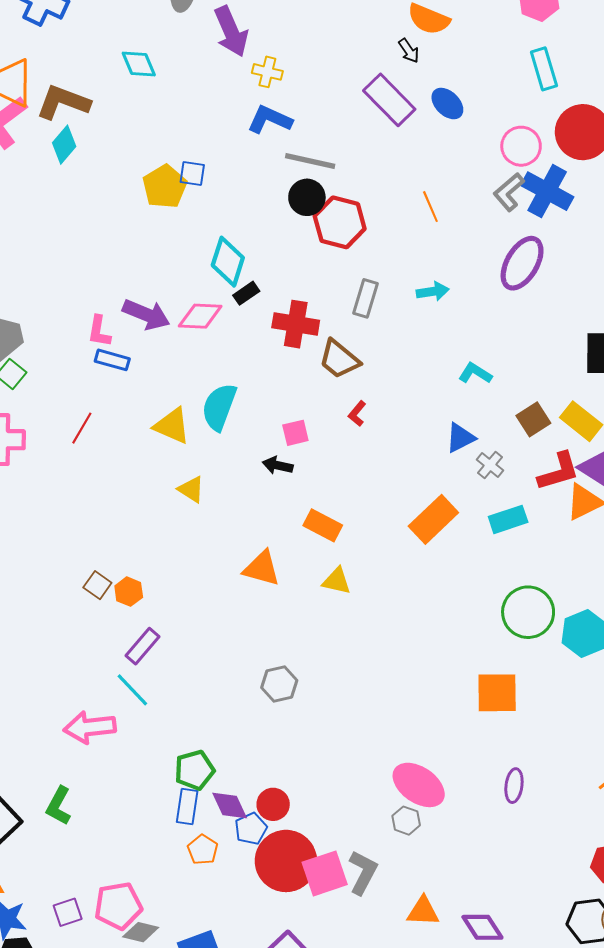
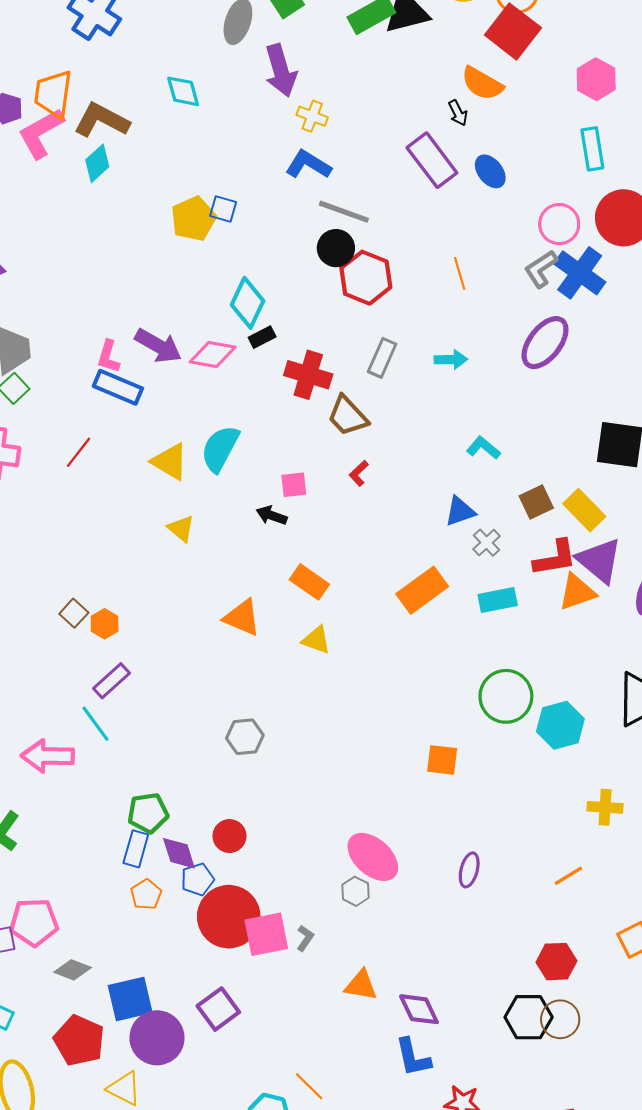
blue rectangle: (112, 360) -> (118, 387), size x1.4
orange square: (497, 693) -> (442, 760), moved, size x0.7
red circle: (273, 804) -> (229, 836), moved
gray L-shape: (363, 872) -> (305, 938), size x0.6
pink pentagon: (118, 906) -> (34, 922), moved

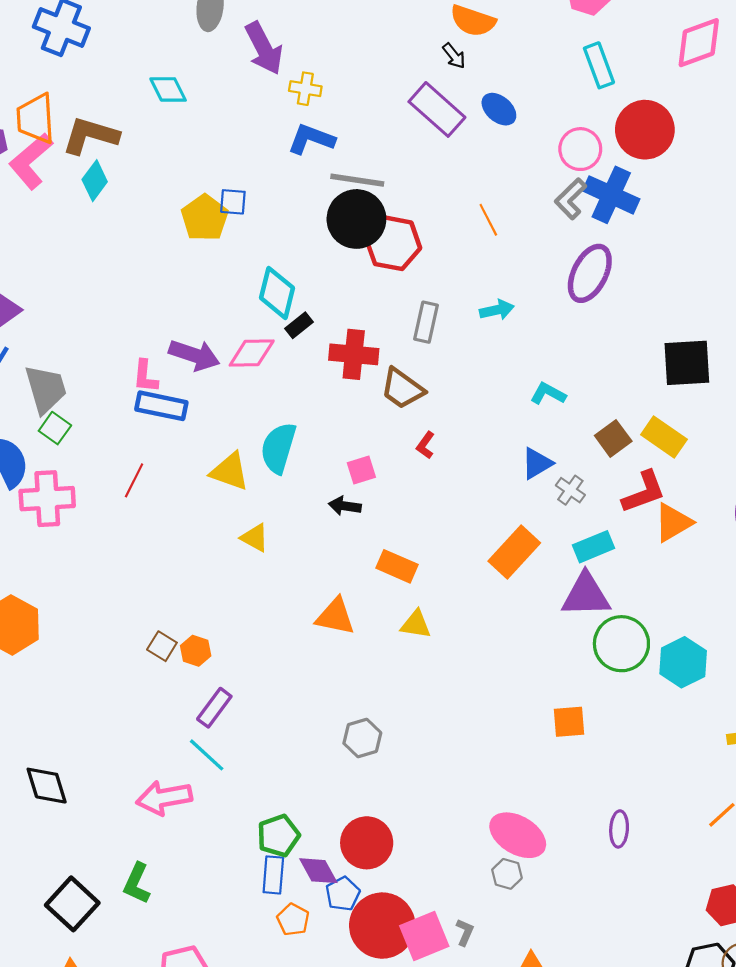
black circle: (336, 248) -> (356, 219), size x1.5
purple triangle: (599, 560) -> (586, 595), moved, turned -30
red circle: (229, 836) -> (367, 843), size x1.5

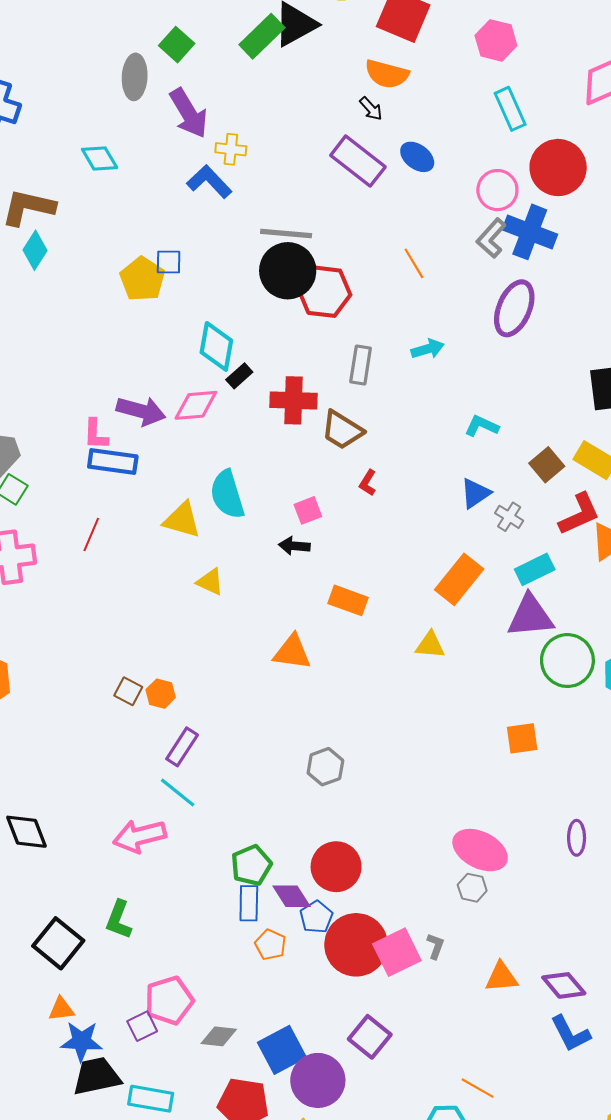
blue L-shape: (311, 139) -> (209, 182), moved, turned 30
cyan semicircle: (278, 448) -> (227, 495), turned -30
yellow triangle: (416, 624) -> (430, 645), moved

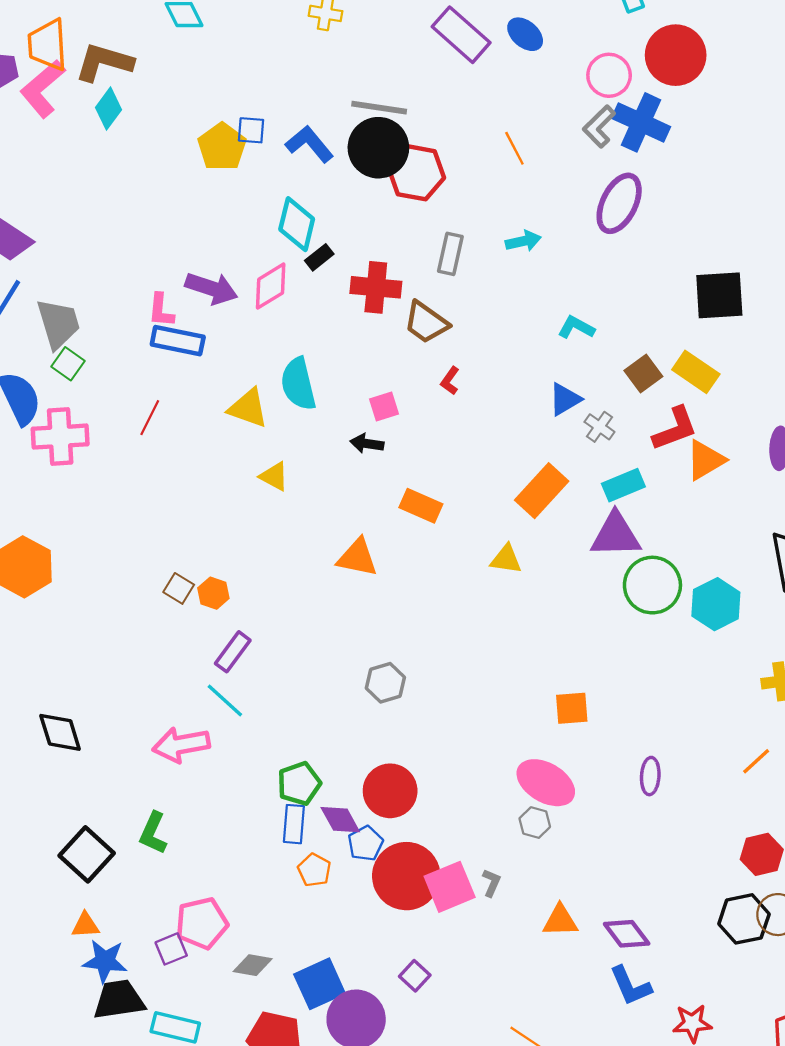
blue L-shape: (209, 182) -> (310, 144), moved
pink diamond: (196, 405) -> (271, 286), turned -30
orange square: (522, 738) -> (572, 708), moved
purple square: (370, 1037) -> (415, 976), size x0.7

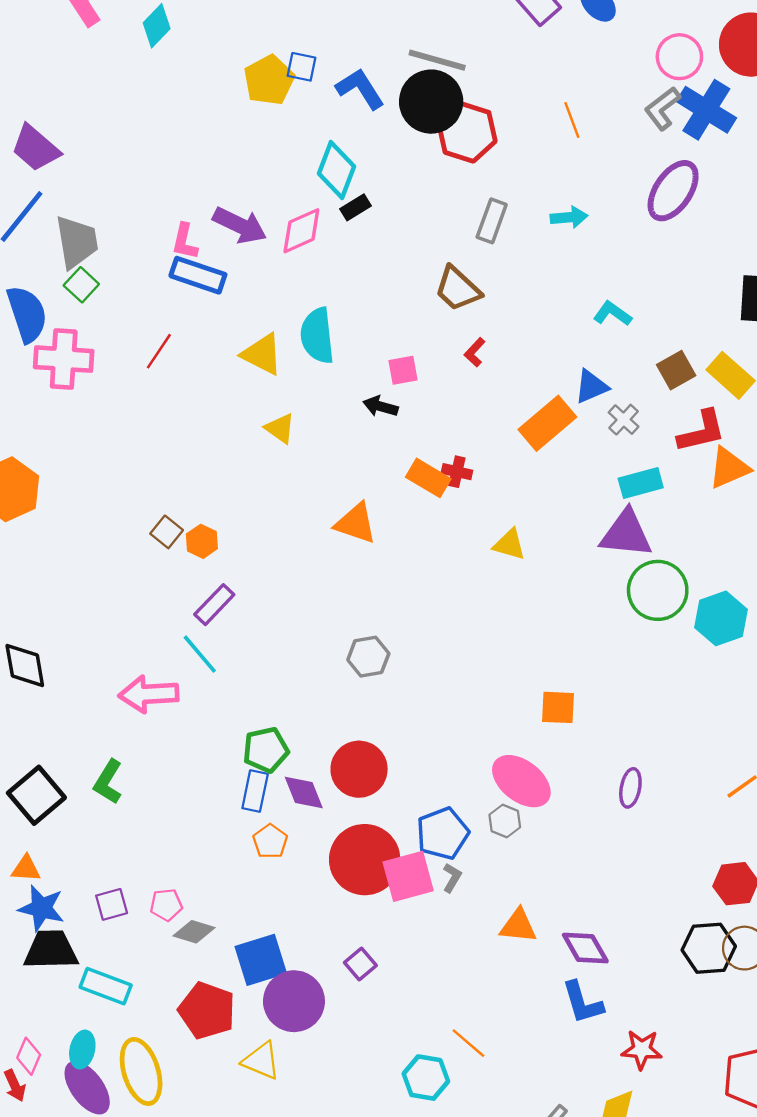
red cross: (376, 287) -> (457, 472), moved, size x0.6
orange rectangle: (542, 491) -> (547, 423), moved
blue pentagon: (365, 843) -> (443, 833), moved, size x1.4
pink pentagon: (202, 923) -> (166, 905), moved, size x0.6

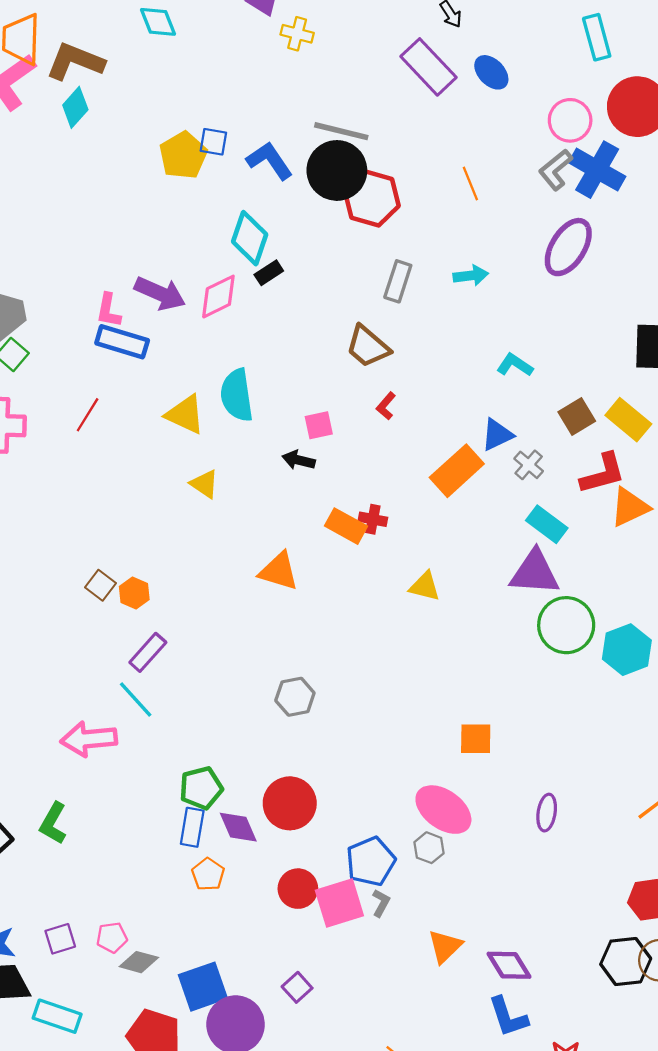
cyan rectangle: (641, 483) -> (547, 524), turned 54
red circle: (365, 860) -> (298, 889), size x0.6
orange triangle: (518, 926) -> (445, 946), turned -48

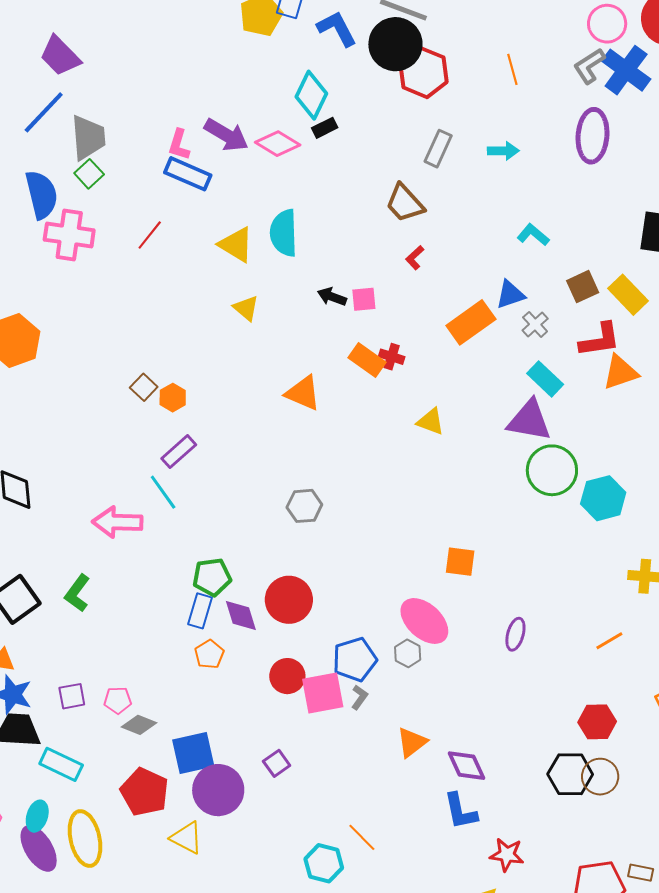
purple ellipse: (568, 247) -> (593, 136), turned -34
pink diamond: (218, 297) -> (278, 144), turned 51
pink square: (319, 425) -> (364, 299), moved

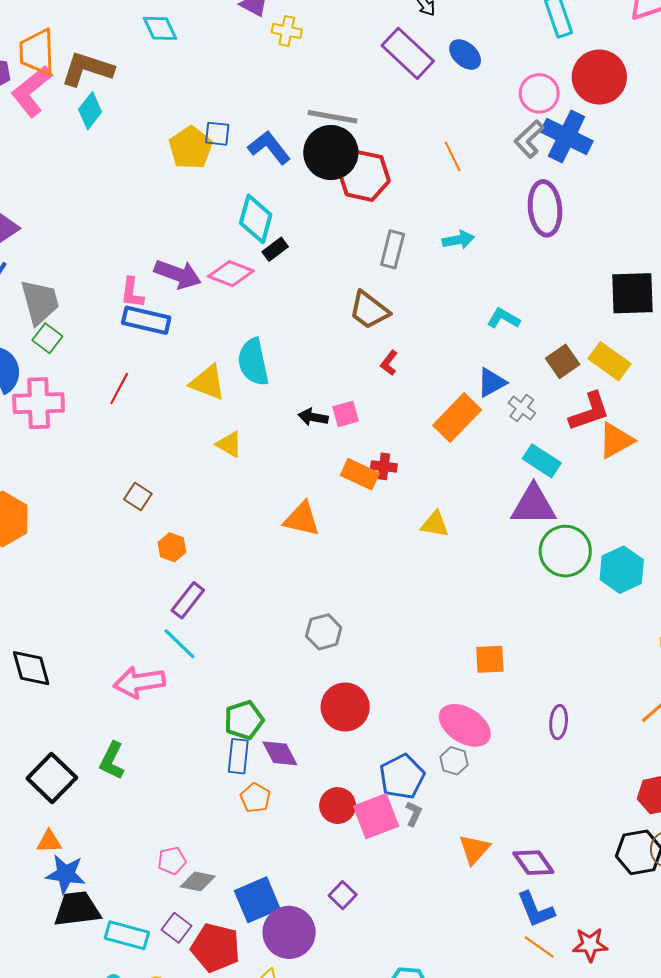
brown square: (144, 387) -> (138, 496), moved
red circle: (289, 600) -> (345, 707), moved
purple square: (72, 696) -> (176, 928), moved, turned -32
orange line: (362, 837) -> (539, 947), moved

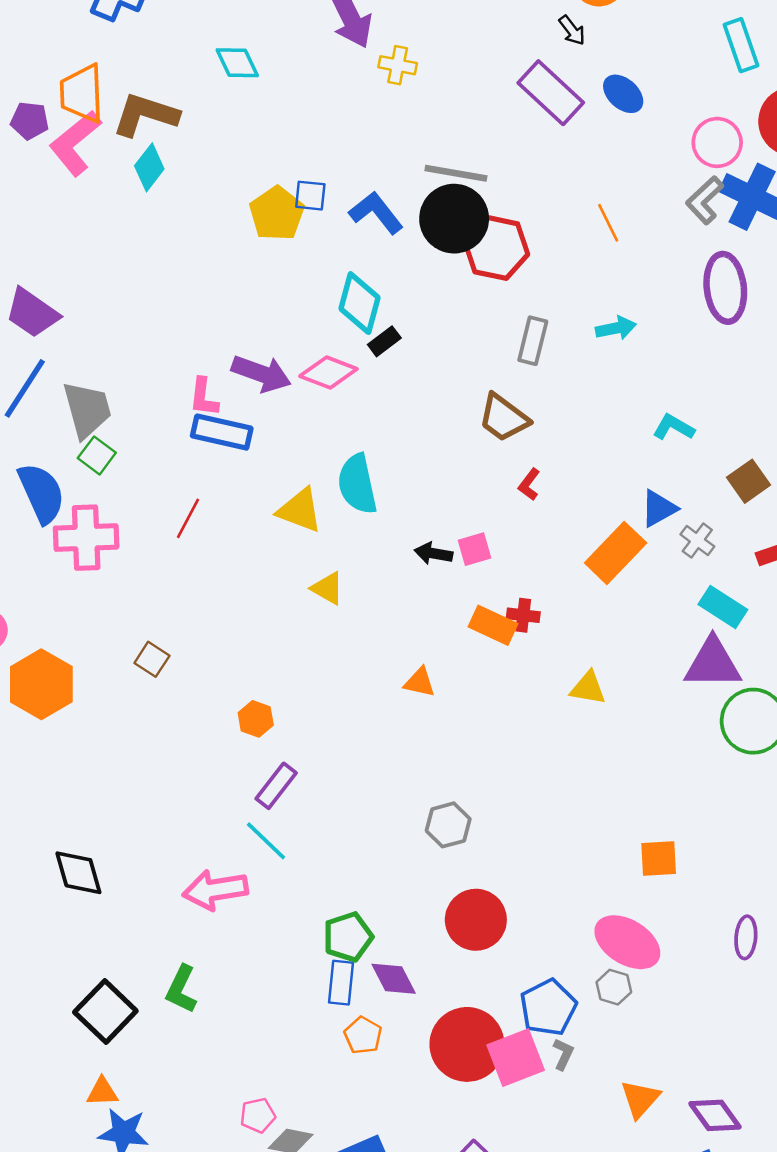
brown square: (138, 496) -> (152, 659), moved
orange triangle: (302, 519) -> (420, 682), size x0.7
red circle: (338, 806) -> (467, 1044), size x1.6

